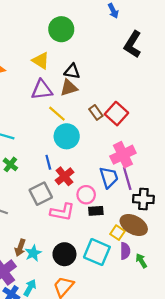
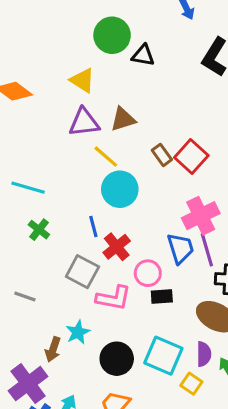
black triangle: (72, 71) -> (143, 55), moved
gray square: (41, 194) -> (82, 272), turned -35
yellow square: (117, 233) -> (191, 384), moved
cyan star: (33, 253) -> (78, 332), moved

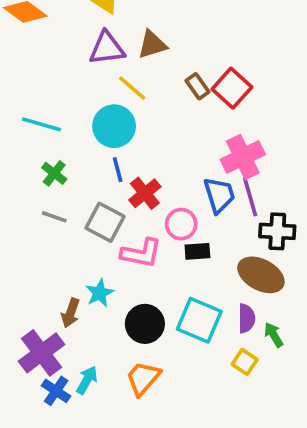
cyan circle: (120, 189) -> (114, 126), moved
gray line: (25, 296) -> (54, 217), moved
yellow square: (191, 384) -> (245, 362), moved

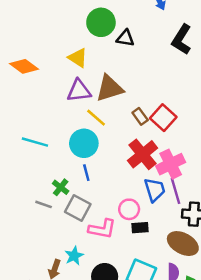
brown triangle: (152, 45) -> (110, 88), size x1.4
green cross: (54, 173) -> (61, 187), moved
red cross: (145, 193) -> (143, 154), moved, size x1.4

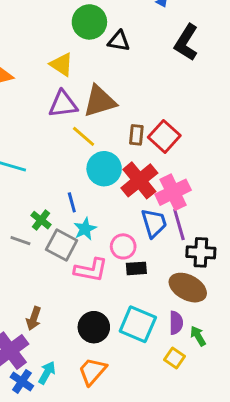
brown rectangle: (140, 116) -> (136, 135), turned 42
cyan circle: (84, 143) -> (104, 169), moved
cyan star: (74, 256) -> (85, 229), moved

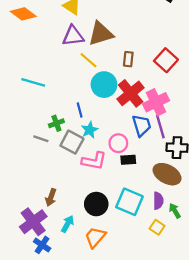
red square: (164, 136) -> (166, 60), moved
green cross: (41, 220) -> (56, 123), turned 32
cyan arrow: (47, 373) -> (67, 224), moved

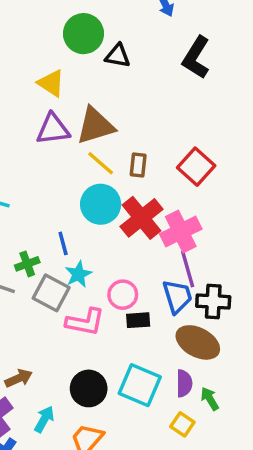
yellow line: (88, 60) -> (101, 163), moved
blue trapezoid: (142, 125) -> (177, 296), moved
brown arrow: (51, 197) -> (19, 378), turned -133

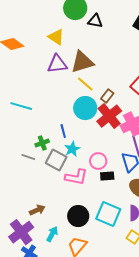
brown rectangle: (138, 165) -> (107, 96), moved, turned 32

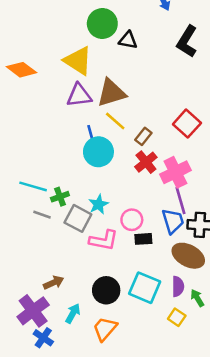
yellow triangle: (56, 37) -> (78, 61), size x1.4
cyan line: (21, 106) -> (33, 186), moved
cyan circle: (85, 108) -> (98, 152), moved
red cross: (109, 116) -> (146, 162), size x0.7
blue line: (63, 131) -> (91, 134), moved

